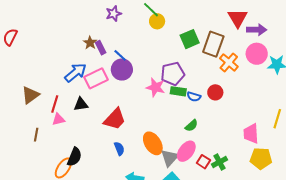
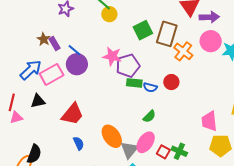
pink star: (156, 87) -> (112, 56), moved
green cross: (219, 162) -> (179, 151), turned -35

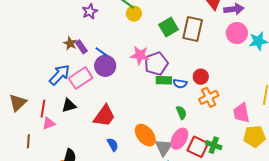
orange cross: (183, 51) -> (209, 97), moved, turned 30
green semicircle: (149, 116) -> (181, 113), turned -64
red square: (163, 152) -> (198, 147), size x1.5

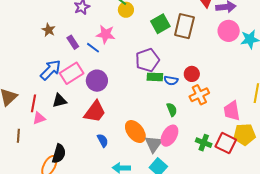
brown star: (70, 43) -> (48, 30), moved
pink star: (140, 55) -> (106, 34), moved
purple circle: (105, 66) -> (97, 81), moved
red square: (198, 147) -> (226, 143), moved

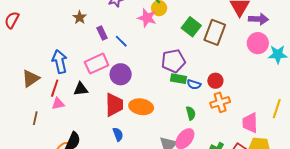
green square: (160, 24) -> (191, 27), turned -30
pink star: (106, 34) -> (147, 18), moved
blue arrow: (51, 70) -> (60, 62), moved, turned -65
red trapezoid: (95, 112) -> (114, 105), turned -45
orange ellipse: (135, 132) -> (141, 107), moved, turned -50

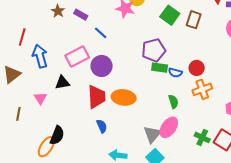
brown rectangle: (215, 32) -> (194, 20), size x0.7
purple rectangle: (102, 33) -> (81, 15), moved, turned -32
red line: (55, 88) -> (22, 37), moved
pink triangle: (58, 104) -> (40, 98), turned -48

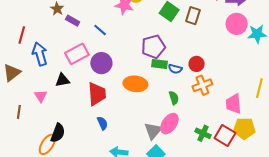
purple rectangle: (81, 15) -> (73, 21), moved
orange ellipse: (124, 97) -> (135, 84), moved

